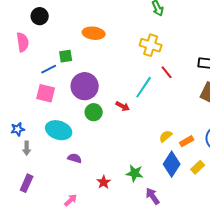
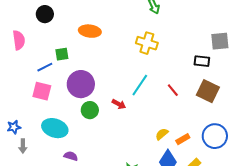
black circle: (40, 16) -> (45, 14), moved
red line: (167, 72) -> (173, 90), moved

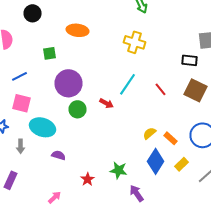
blue line: (45, 67) -> (20, 76), moved
pink square: (42, 91) -> (22, 103), moved
orange rectangle: (183, 139) -> (170, 138), turned 72
gray arrow: (23, 146) -> (20, 146), moved

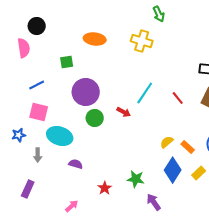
black circle: (32, 13) -> (37, 26), moved
yellow cross: (134, 42) -> (142, 41), moved

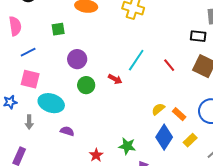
pink semicircle: (24, 48) -> (15, 26), moved
purple circle: (86, 92) -> (77, 59), size x0.7

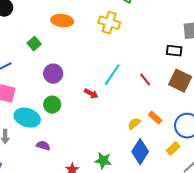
green square: (58, 29) -> (34, 44), turned -32
green circle: (86, 85) -> (52, 105), moved
orange rectangle: (179, 114) -> (155, 118), moved
yellow rectangle: (190, 140) -> (173, 149), moved

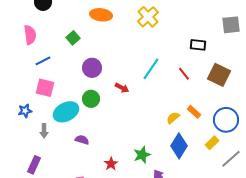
yellow cross: (109, 23) -> (148, 17), turned 30
black rectangle: (174, 51) -> (198, 45), moved
red arrow: (91, 94) -> (122, 88), moved
cyan ellipse: (27, 118) -> (66, 112), turned -45
green star: (103, 161) -> (142, 155), turned -30

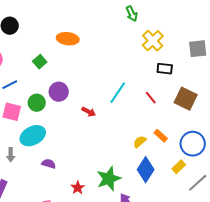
yellow cross: (148, 17) -> (153, 41), moved
green circle: (91, 99) -> (37, 103), moved
green star: (142, 155) -> (109, 179), size x1.4

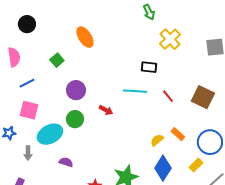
orange ellipse: (68, 39) -> (85, 37), turned 50
black rectangle: (165, 69) -> (149, 67), moved
cyan line: (118, 93) -> (135, 91), turned 60
green circle: (37, 103) -> (75, 119), moved

